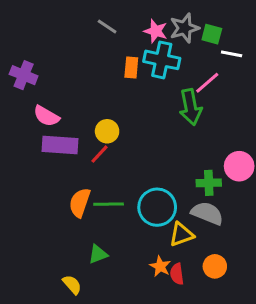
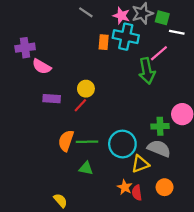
purple cross: (24, 75) -> (25, 48), turned -30
pink semicircle: (46, 116) -> (42, 67), moved
purple rectangle: (60, 145) -> (52, 99), size x0.7
green triangle: (98, 254) -> (86, 168), moved, turned 32

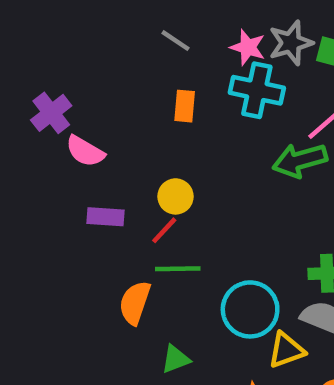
orange rectangle: (104, 42) -> (185, 106), moved
purple cross: (25, 48) -> (51, 113), turned -30
green arrow: (147, 71) -> (300, 160), turned 85
green line: (87, 142) -> (178, 269), moved
green triangle: (86, 168) -> (176, 359), turned -32

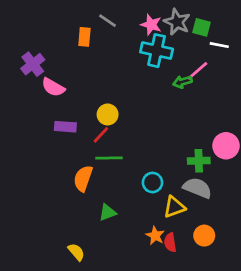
gray star: (291, 43) -> (177, 22), turned -30
orange rectangle: (185, 106) -> (84, 37), moved
green arrow: (300, 160) -> (182, 82), moved, size x0.6
cyan circle: (250, 309) -> (152, 183), size x0.6

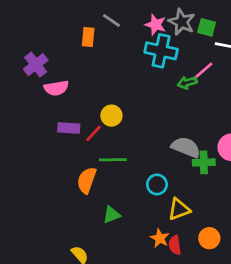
pink semicircle: (53, 87) -> (56, 88), turned -40
red line: (101, 135) -> (94, 133), moved
gray semicircle: (197, 188) -> (186, 147), moved

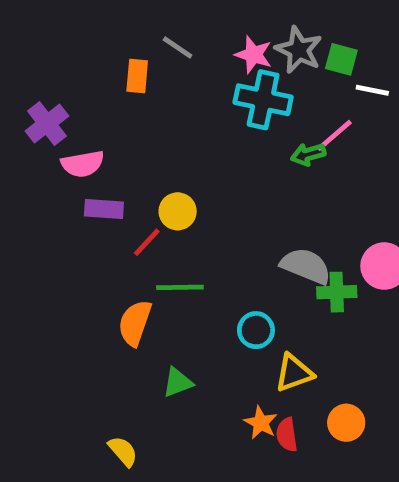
purple rectangle: (69, 128) -> (104, 209), moved

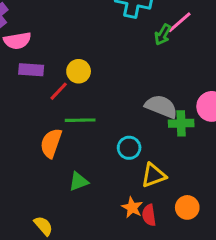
green arrow: (308, 154) -> (163, 35), turned -45

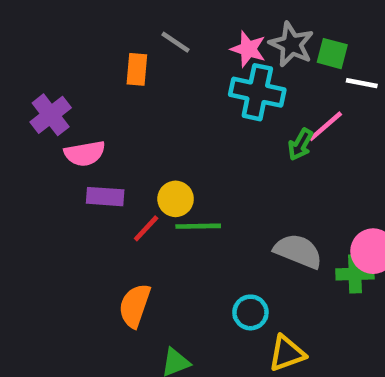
green line: (80, 120) -> (198, 226), moved
green cross: (181, 123) -> (355, 274), moved

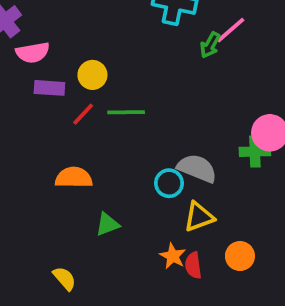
yellow circle: (176, 199) -> (92, 75), moved
gray semicircle: (298, 251) -> (197, 168), moved
orange semicircle: (135, 306) -> (74, 178), turned 72

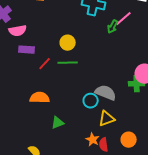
yellow circle: (92, 75) -> (68, 43), moved

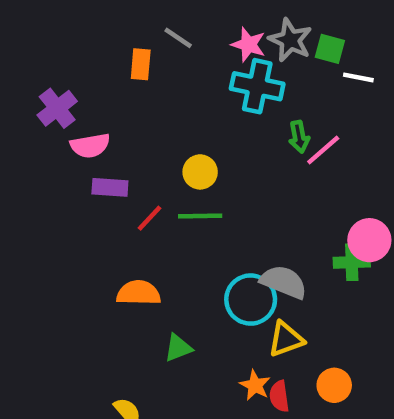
pink line: (124, 19) -> (323, 150), moved
green arrow: (113, 27) -> (299, 137), turned -40
cyan circle: (91, 101) -> (251, 300), size x1.5

